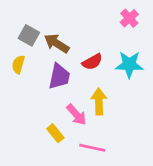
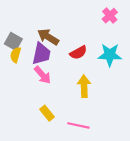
gray square: (29, 35) -> (13, 41), moved
purple trapezoid: (59, 76) -> (41, 54), moved
pink arrow: (76, 115) -> (43, 75), moved

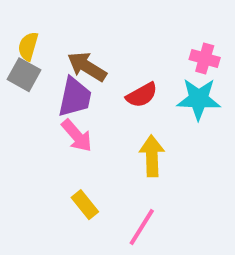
pink cross: (110, 16) -> (205, 58), moved, turned -32
yellow semicircle: (16, 55) -> (28, 46), moved
pink line: (78, 125) -> (142, 227), turned -70

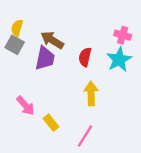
red semicircle: (142, 95) -> (85, 57), turned 132
cyan star: (199, 99) -> (119, 59), turned -30
pink arrow: (77, 136) -> (25, 106), moved

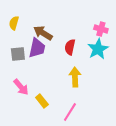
gray square: (15, 45) -> (18, 54), moved, turned -35

